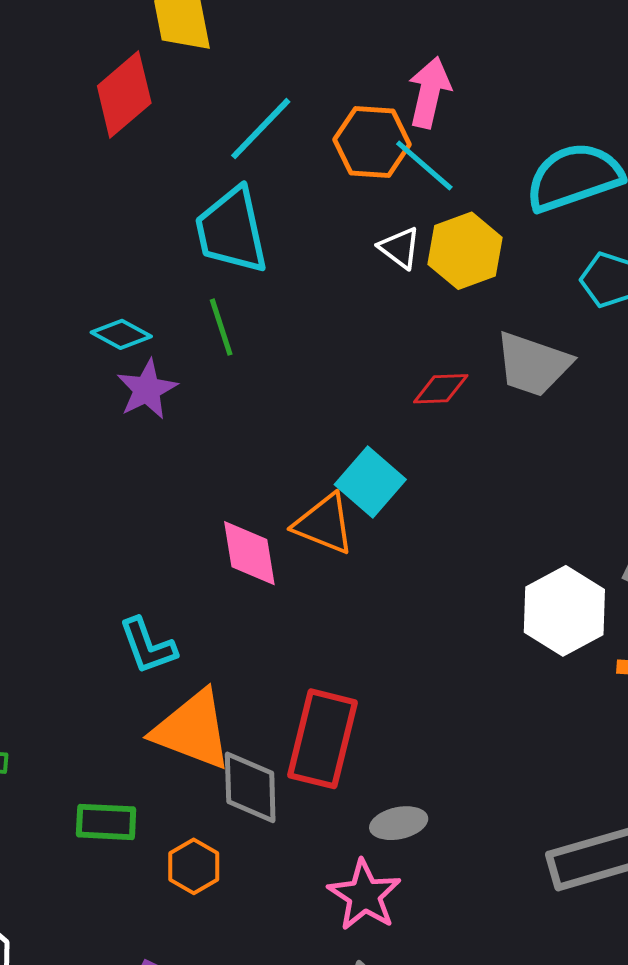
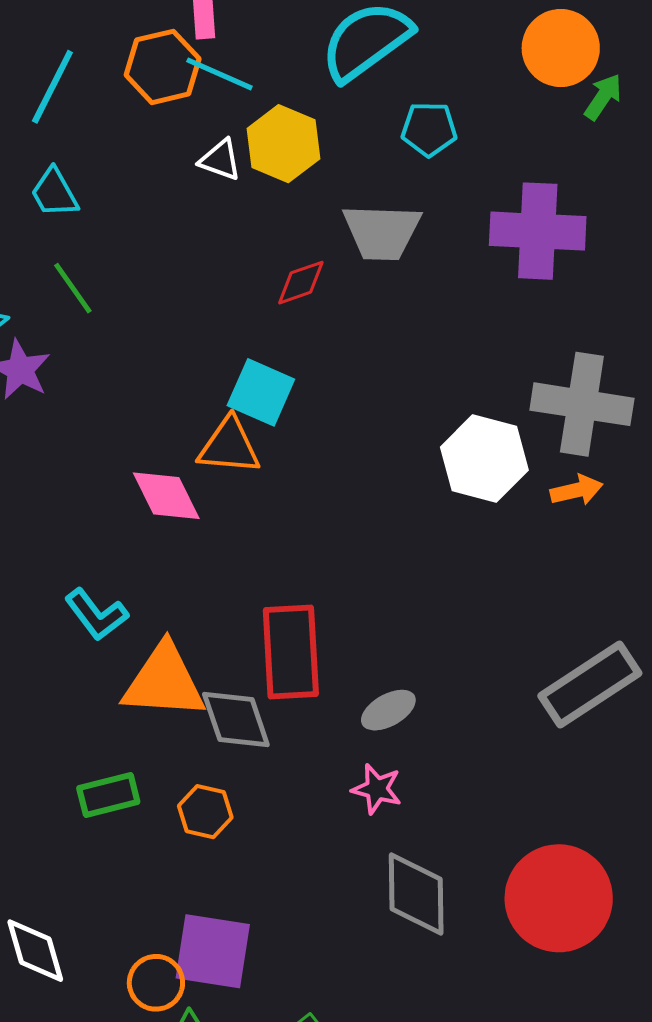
cyan trapezoid: (232, 231) -> (54, 193), size x0.6
pink star: (364, 895) -> (377, 789), size x0.7

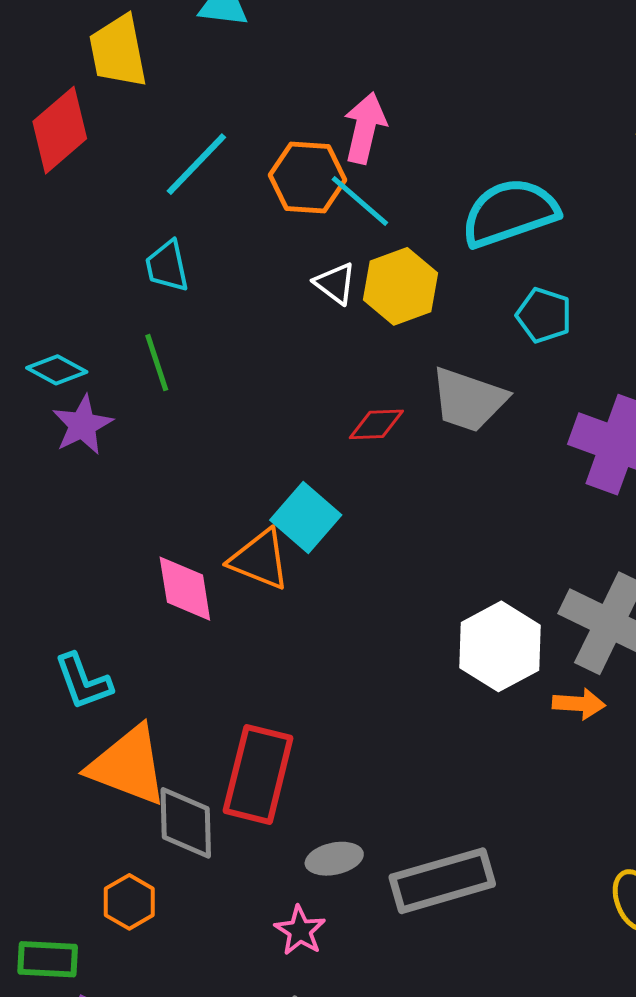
gray rectangle: (590, 685) -> (442, 881), moved
green rectangle: (108, 795) -> (48, 959), moved

